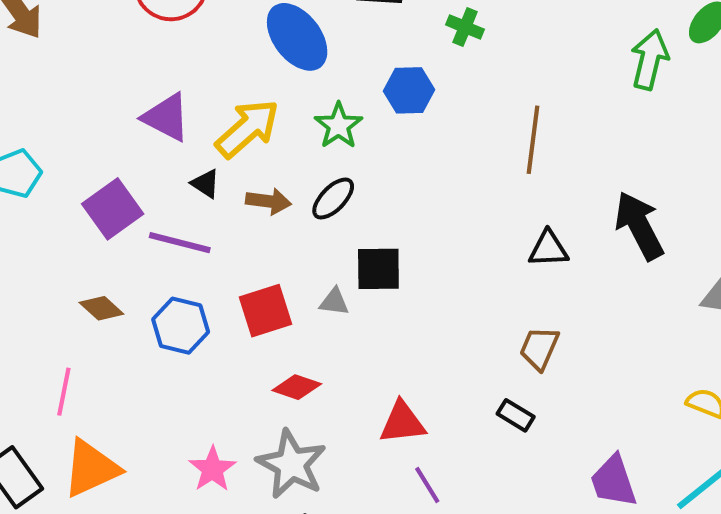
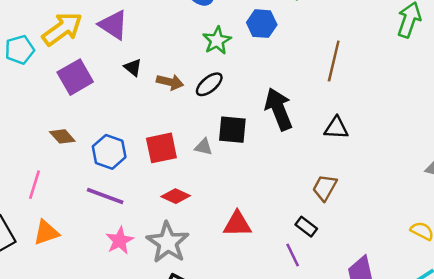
yellow arrow: (247, 129) -> (62, 29), moved
black arrow: (639, 226) -> (279, 109), moved
purple line: (180, 243) -> (105, 196), moved
orange triangle: (91, 468) -> (46, 233), size x0.7
purple line: (427, 485) -> (293, 255), moved

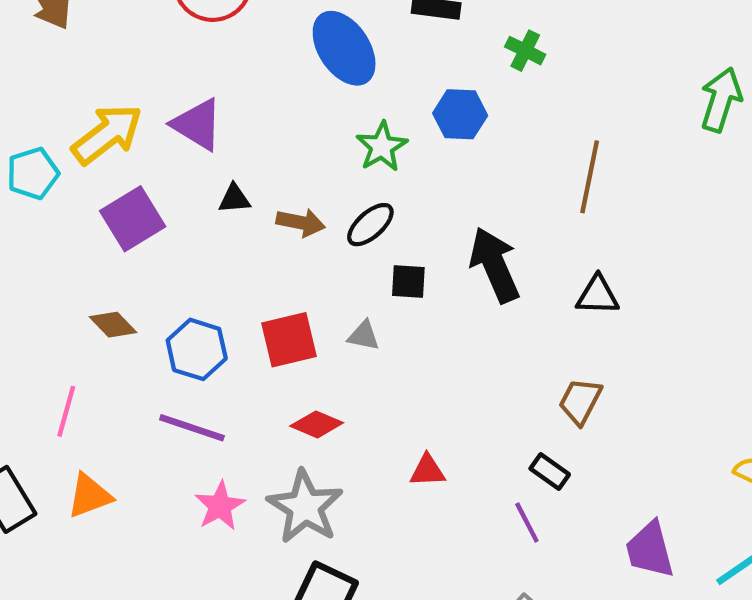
black triangle: (133, 67) -> (234, 199), turned -42
black square: (232, 130) -> (408, 282), moved, size x0.7
red triangle: (237, 224) -> (427, 471), size x0.7

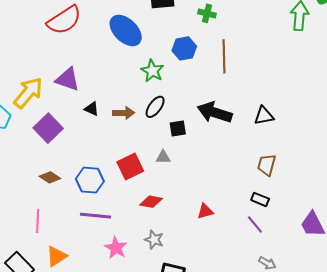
brown line: (590, 177) -> (224, 56), moved
black triangle: (234, 199) -> (92, 109), turned 42
black arrow: (495, 265) -> (215, 112), turned -36
gray star: (305, 507) -> (154, 240), size x0.6

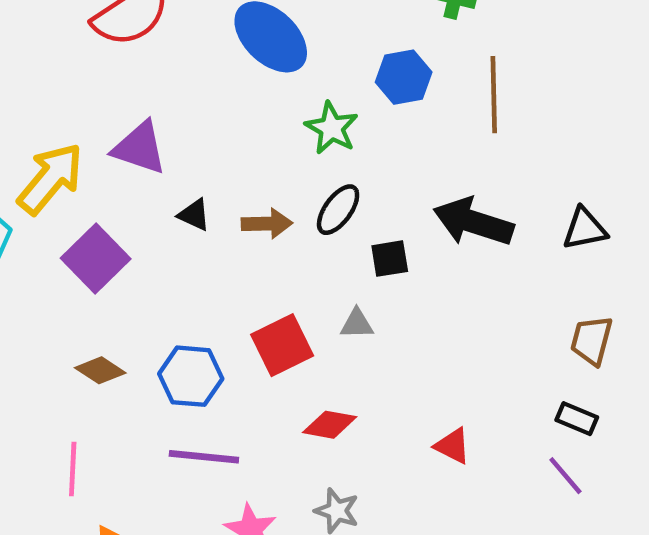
red triangle: (205, 211) -> (453, 446), turned 42

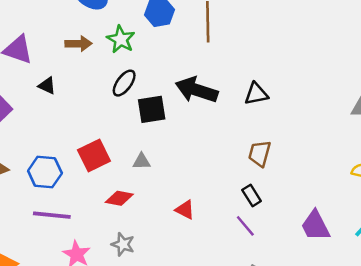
brown arrow: (267, 224) -> (78, 44), moved
black square: (390, 259) -> (152, 109), size x1.4
gray triangle: (357, 324) -> (142, 161), moved
black rectangle: (577, 419) -> (252, 195), turned 35

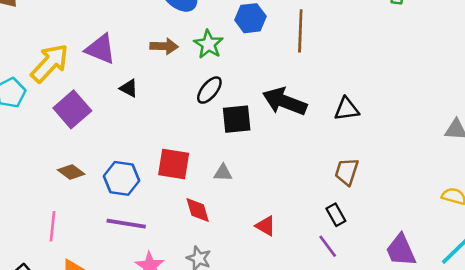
red square: (94, 156) -> (174, 164), turned 32
red diamond: (119, 198) -> (198, 210), turned 60

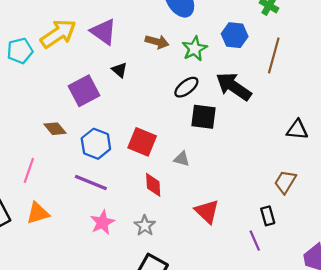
black arrow: (285, 101) -> (234, 87), moved
purple square: (72, 109) -> (84, 91), moved
red triangle: (266, 226) -> (207, 211), size x1.4

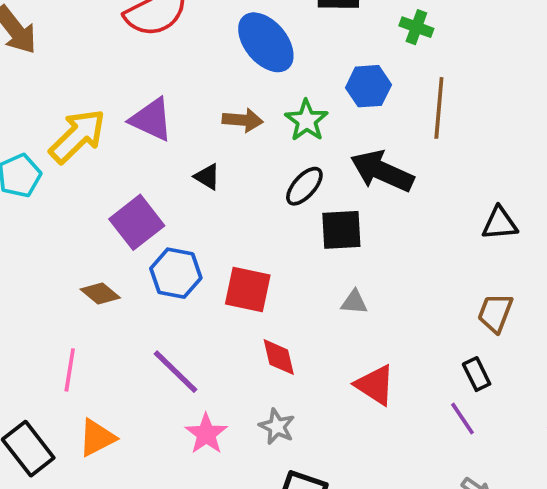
black triangle: (119, 70) -> (207, 177), moved
blue hexagon: (96, 144) -> (176, 273), moved
gray triangle: (182, 159) -> (354, 302), moved
purple line: (91, 183) -> (176, 372), turned 32

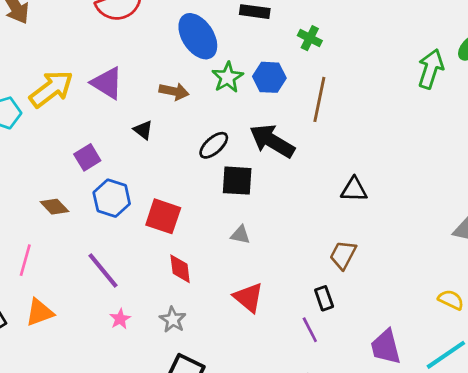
green star: (306, 120) -> (228, 77), moved
purple square: (137, 222) -> (87, 157), size x0.7
pink star: (206, 434) -> (120, 319), size x0.7

